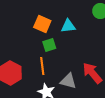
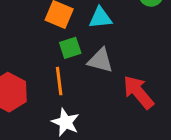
gray triangle: (68, 81) -> (100, 60), moved

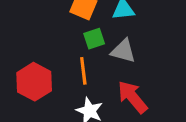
red arrow: (138, 92) -> (133, 97), moved

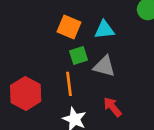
red arrow: (133, 97) -> (112, 107), size x0.7

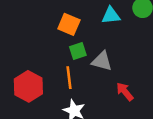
cyan triangle: (104, 30) -> (111, 15), moved
red arrow: (112, 107) -> (125, 92), moved

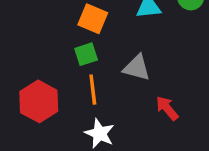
green square: (78, 51) -> (86, 54), moved

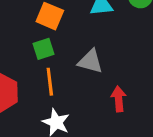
red arrow: (167, 108) -> (119, 99), turned 35

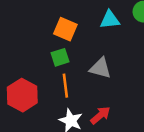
red arrow: (119, 99) -> (100, 115), moved, turned 55

